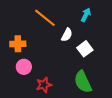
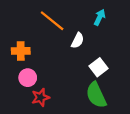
white square: (85, 49) -> (98, 67), moved
red star: (44, 85) -> (40, 97), moved

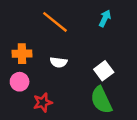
white semicircle: (78, 41) -> (59, 62), moved, turned 70
pink circle: (28, 78) -> (20, 82), moved

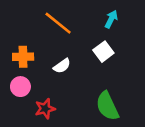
white semicircle: (59, 62) -> (62, 66), turned -42
white square: (104, 71) -> (103, 52), moved

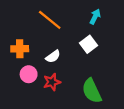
pink circle: (20, 87) -> (29, 74), moved
red star: (45, 109) -> (52, 82), moved

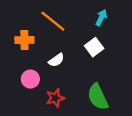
orange cross: (20, 49) -> (24, 40), moved
red star: (52, 82) -> (55, 98), moved

